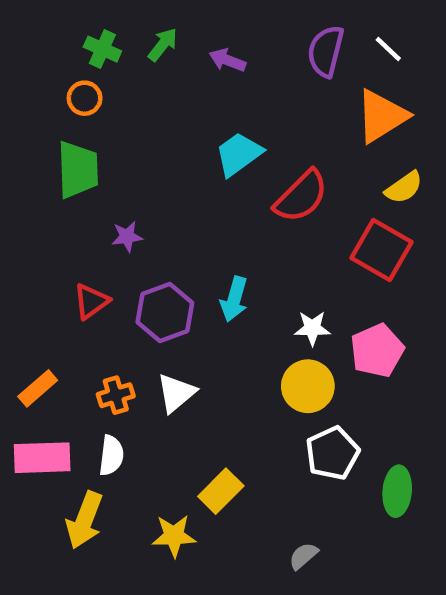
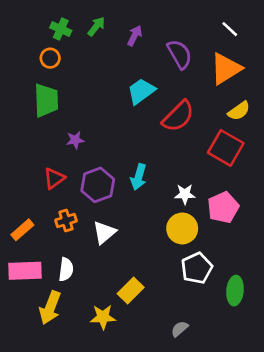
purple semicircle: (326, 51) -> (180, 54), moved, turned 136
purple arrow: (227, 60) -> (135, 36), turned 96
orange cross: (116, 395) -> (66, 221), moved

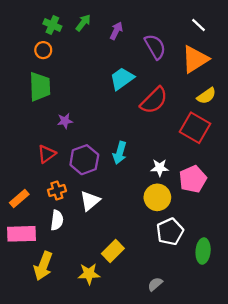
white semicircle: (66, 269) -> (57, 220), moved

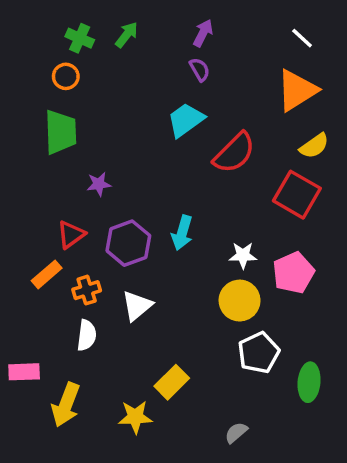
purple arrow: (116, 31) -> (203, 33), moved
purple semicircle: (155, 47) -> (200, 69), moved, size x0.6
orange rectangle: (19, 198) -> (47, 274), moved
pink rectangle: (22, 234) -> (24, 372), moved, size x0.7

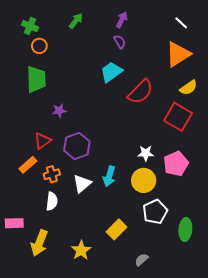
green cross: (80, 38) -> (30, 26), moved
cyan arrow: (182, 233) -> (109, 176), moved
yellow rectangle: (172, 382) -> (117, 229), moved
yellow star: (135, 417) -> (81, 250), turned -30

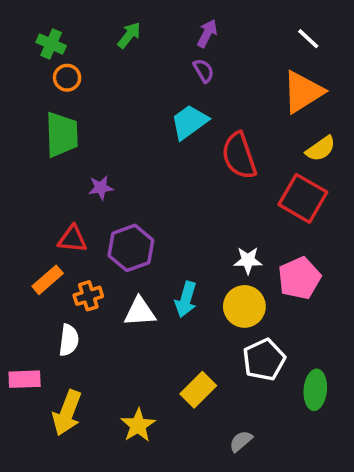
red semicircle: (141, 92) -> (239, 156), turned 116
red triangle: (42, 141) -> (72, 239), turned 42
white triangle: (82, 184) -> (140, 312), turned 36
white semicircle: (52, 201) -> (69, 340), moved

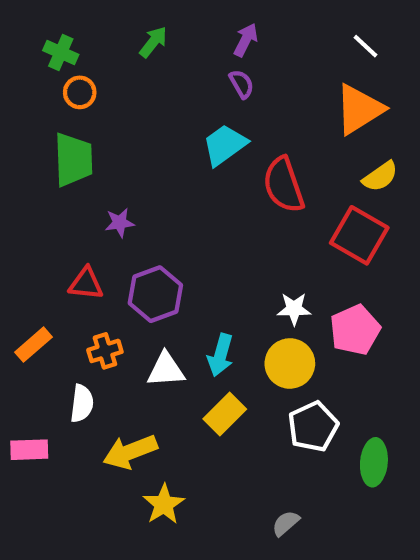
orange rectangle: (48, 280) -> (33, 345), moved
yellow rectangle: (198, 390) -> (225, 414), moved
yellow arrow: (67, 413) -> (130, 452), moved, turned 48

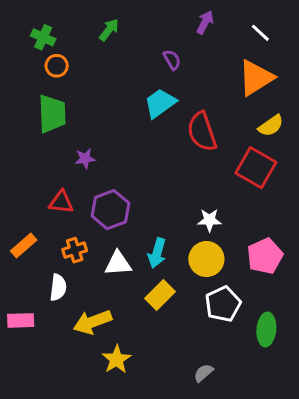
purple arrow: (246, 40) -> (205, 22), moved
pink pentagon: (355, 330) -> (265, 256), moved

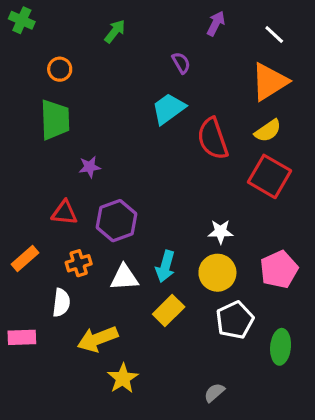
green cross: (43, 37) -> (22, 20), moved
yellow semicircle: (271, 126) -> (268, 131), moved

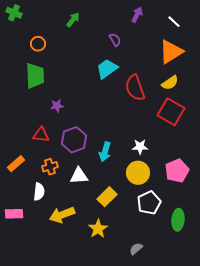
cyan arrow: (165, 266) -> (105, 152), moved
yellow star: (123, 378) -> (98, 229), moved

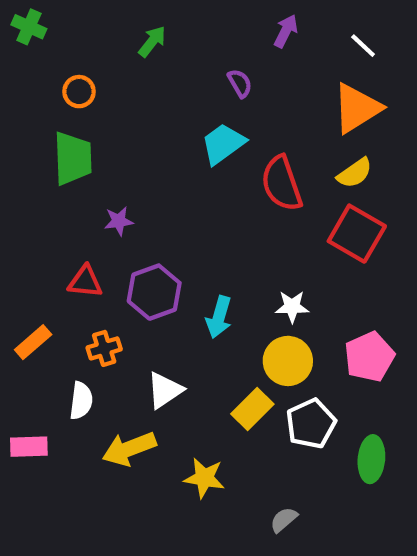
white triangle: (79, 176) -> (165, 390), moved, turned -30
yellow rectangle: (107, 197) -> (252, 409), moved
yellow star: (98, 229) -> (204, 478), turned -30

